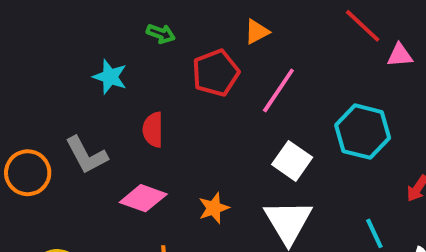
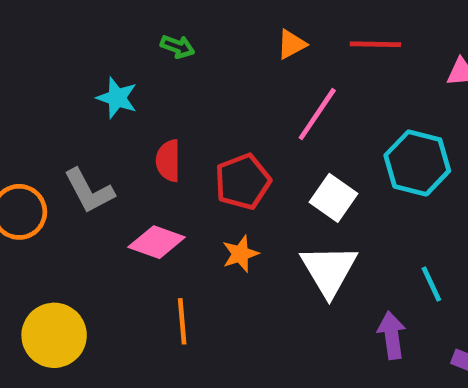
red line: (363, 26) -> (375, 44), moved, turned -42
red pentagon: (216, 73) -> (243, 182), moved

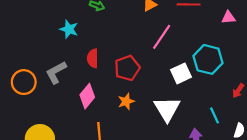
gray L-shape: (89, 191) -> (56, 72), turned 90
white square: (333, 198) -> (181, 73), moved, turned 30
pink diamond: (157, 242) -> (87, 96), turned -70

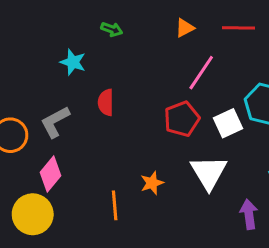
red pentagon: (127, 68) -> (182, 119), moved
pink diamond: (87, 96) -> (51, 174), moved
orange star: (126, 101) -> (152, 183), moved

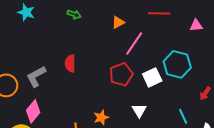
orange triangle: (185, 28) -> (118, 22), moved
cyan star: (73, 62) -> (26, 12), moved
white triangle: (209, 173) -> (139, 110), size x0.6

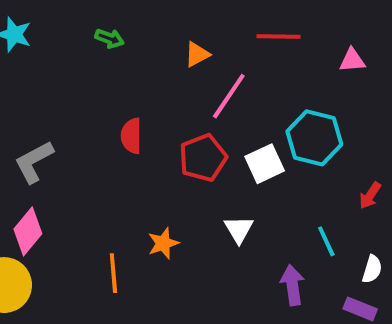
red semicircle: (70, 63) -> (131, 136), moved

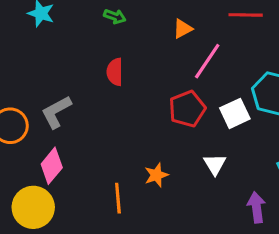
red semicircle: (131, 136) -> (115, 72), moved

